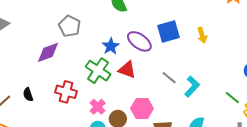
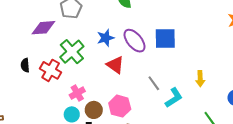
yellow arrow: (202, 35) -> (200, 79), moved
green cross: (98, 71) -> (72, 52), moved
black semicircle: (28, 95) -> (25, 65), moved

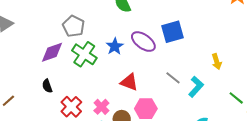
green cross: (72, 52) -> (84, 54), moved
black semicircle: (25, 65) -> (47, 86), moved
red triangle: (115, 65) -> (129, 82), moved
red cross: (51, 70) -> (71, 107), moved, turned 30

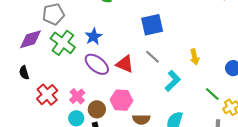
gray pentagon: (74, 26) -> (53, 14), turned 30
purple ellipse: (143, 42) -> (97, 64), moved
gray line: (173, 78) -> (153, 57), moved
red triangle: (129, 82) -> (125, 64), moved

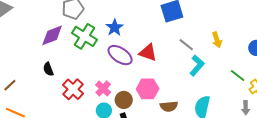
gray line: (153, 57) -> (186, 45), moved

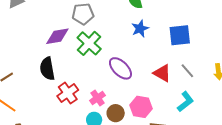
blue star: (115, 28) -> (140, 29), moved
red triangle: (148, 53) -> (162, 73), moved
cyan L-shape: (197, 65) -> (185, 102), moved
black semicircle: (48, 69) -> (47, 69), size x1.6

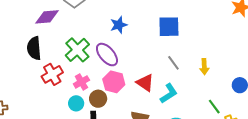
blue star: (140, 29) -> (119, 25), moved
green cross: (89, 43) -> (77, 50), moved
red triangle: (162, 73) -> (145, 83), moved
pink hexagon: (141, 107) -> (114, 82), moved

